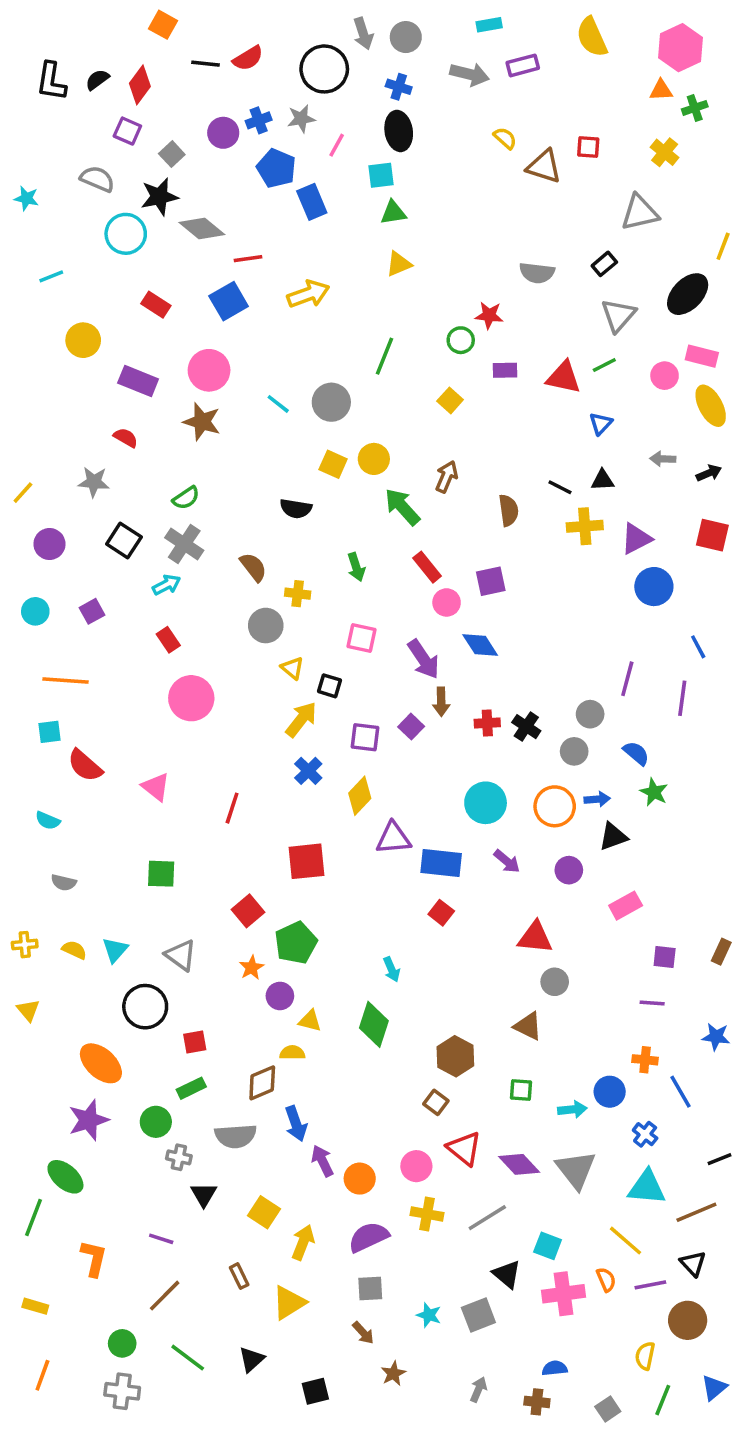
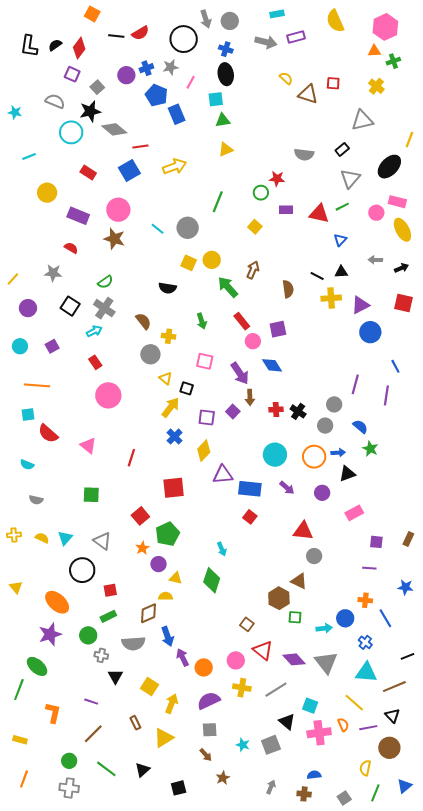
yellow triangle: (28, 1010) -> (16, 587), moved
brown hexagon: (455, 1056) -> (279, 598), moved

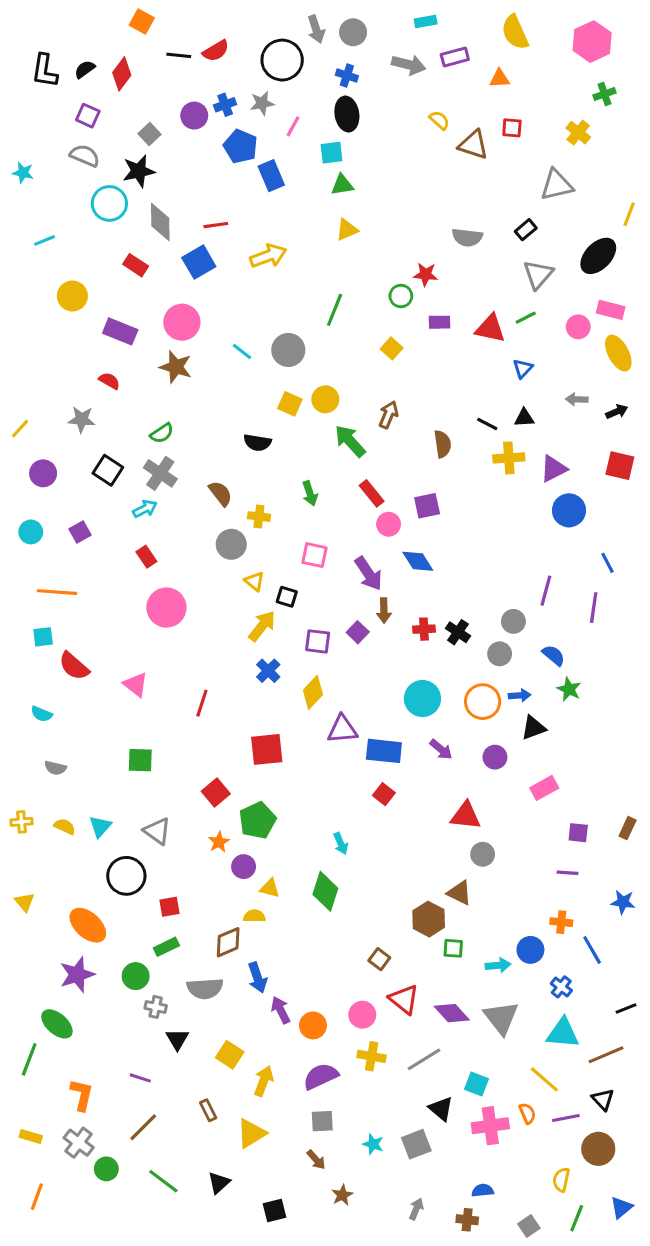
orange triangle: (374, 51) -> (500, 79), moved
purple square: (72, 74) -> (88, 116), moved
gray diamond: (114, 129) -> (160, 222), moved, turned 50
gray cross: (69, 788) -> (79, 1143), moved, turned 30

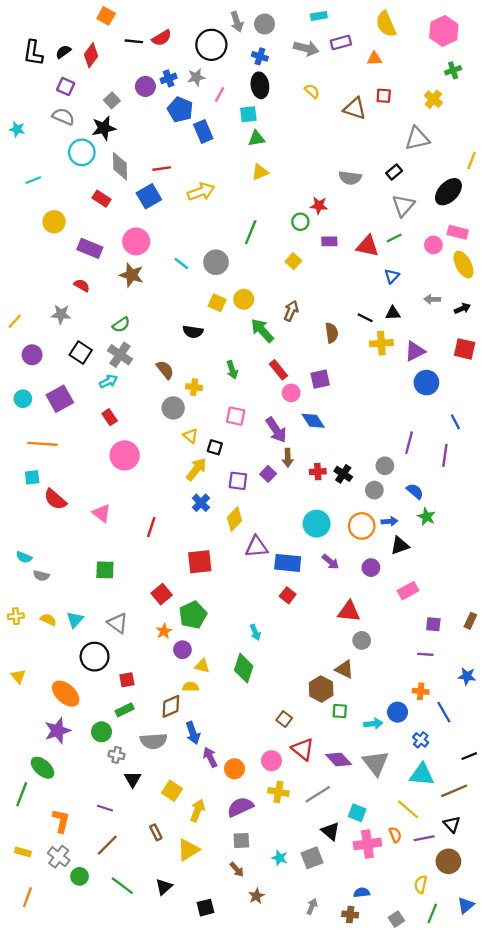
yellow semicircle: (439, 120) -> (312, 91), moved
purple square: (80, 532) -> (60, 399), size x1.6
cyan semicircle: (42, 714) -> (24, 557), moved

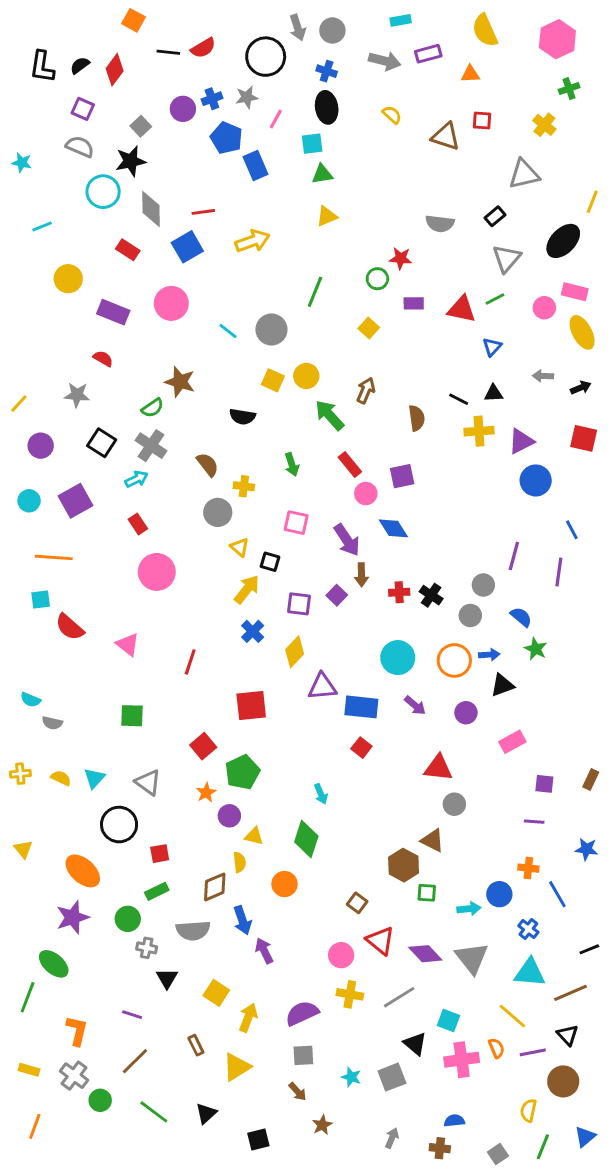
brown star: (132, 275) -> (180, 382), moved
yellow semicircle: (191, 687) -> (240, 862), turned 84
orange circle: (234, 769) -> (285, 884), moved

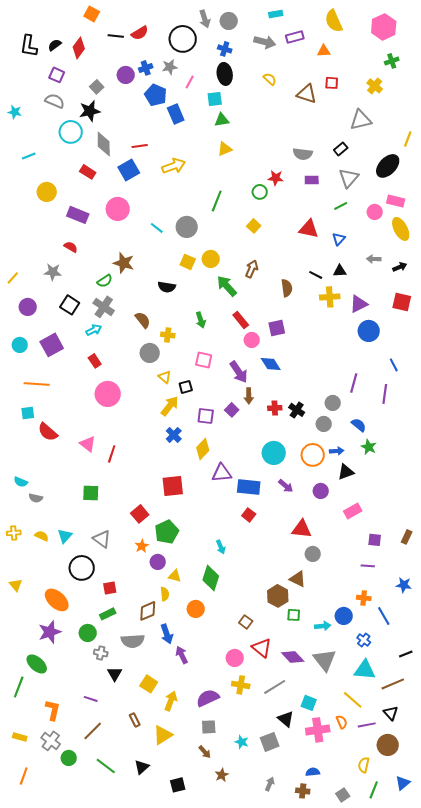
purple rectangle: (414, 303) -> (312, 180), moved
red triangle: (462, 309) -> (309, 229), moved
black square: (270, 562) -> (186, 387), turned -32
red line: (190, 662) -> (112, 454), moved

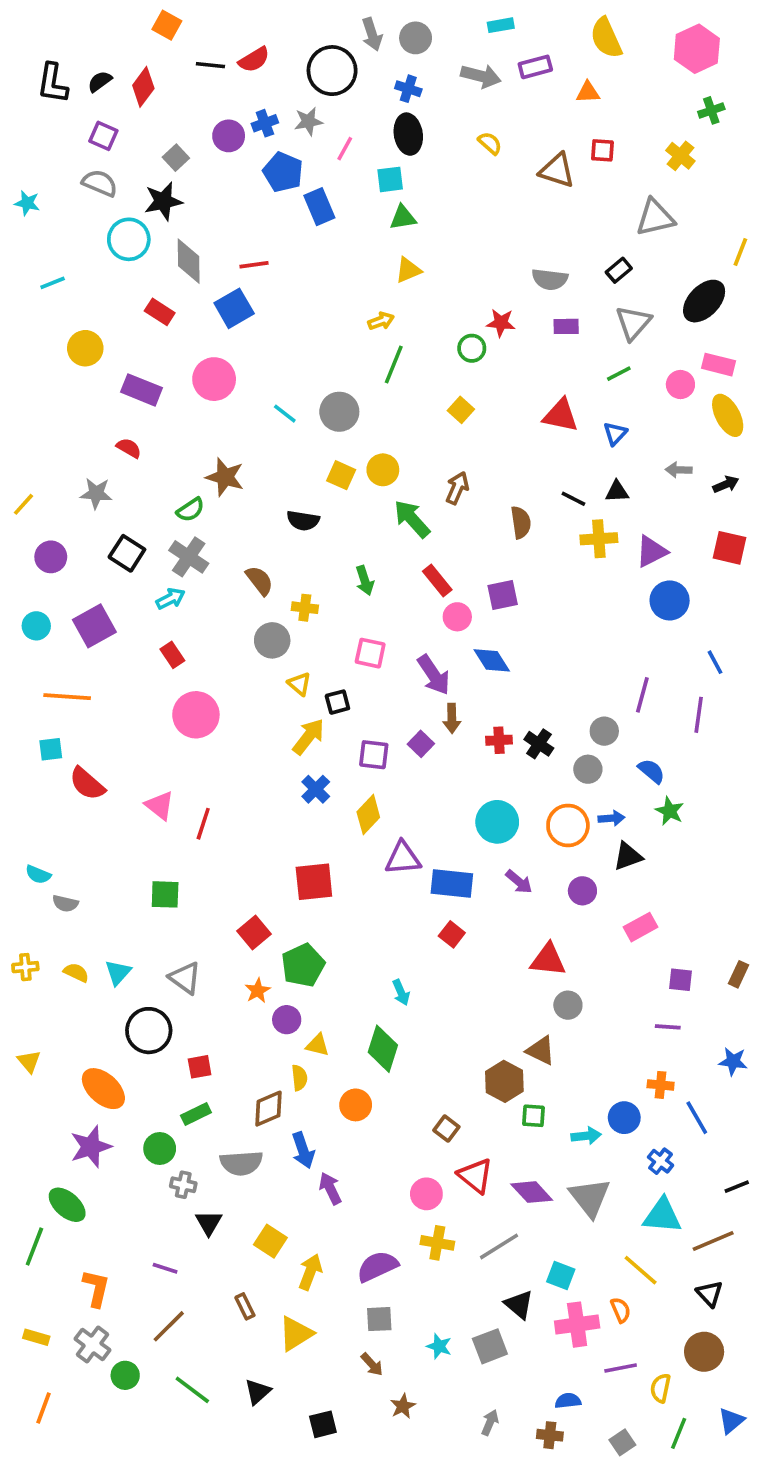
yellow arrow: (174, 166) -> (381, 321), moved, size x0.6
purple line: (367, 725) -> (621, 1368), moved

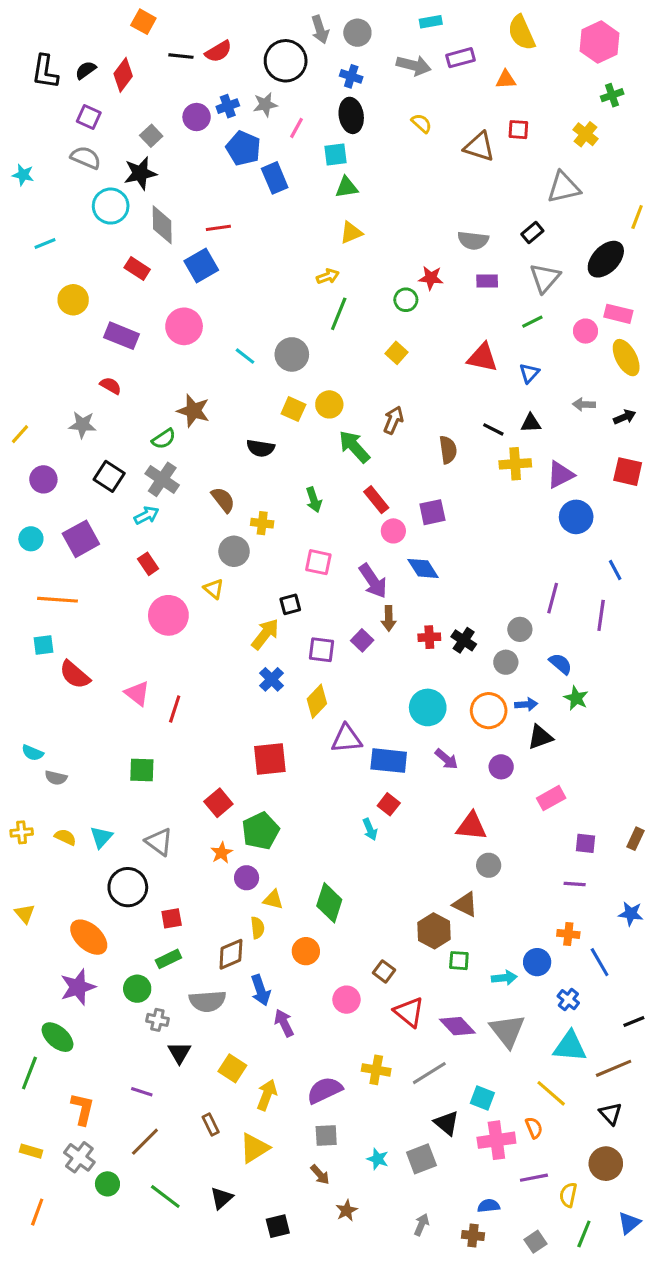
yellow triangle: (299, 684) -> (214, 589), moved
cyan arrow: (401, 992) -> (370, 829), moved
pink circle: (426, 1194) -> (346, 1000), moved

